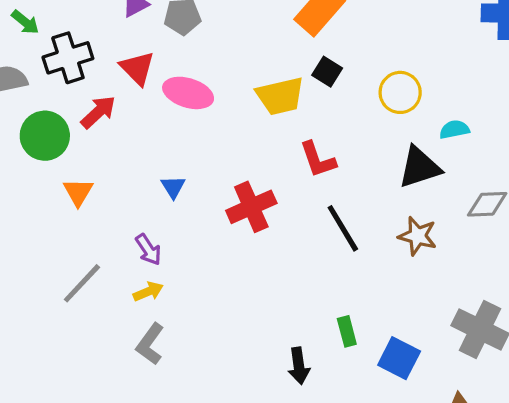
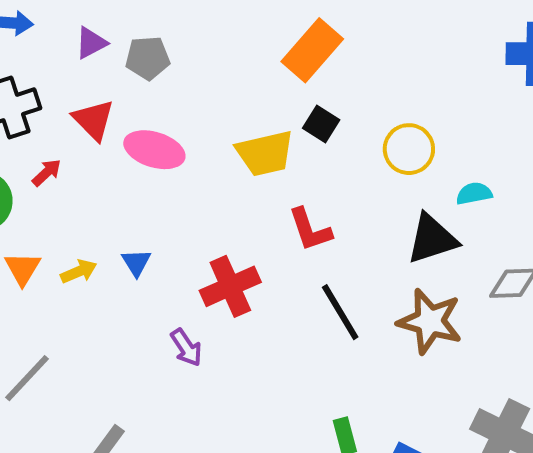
red arrow: (98, 112) -> (47, 173), size x0.7
brown star: (418, 236) -> (430, 321), size x1.4
purple arrow: (148, 250) -> (186, 348), moved
yellow arrow: (148, 292) -> (79, 271), moved

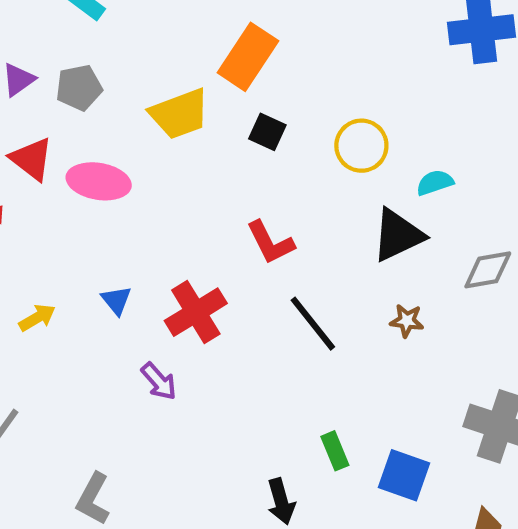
yellow trapezoid: (265, 153) -> (179, 114), moved
blue triangle: (136, 263) -> (116, 300), moved
brown star: (430, 321) -> (407, 321), size x0.5

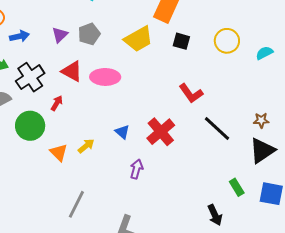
black triangle: (398, 235) -> (262, 151), moved
purple arrow: (159, 381) -> (136, 169), moved, turned -114

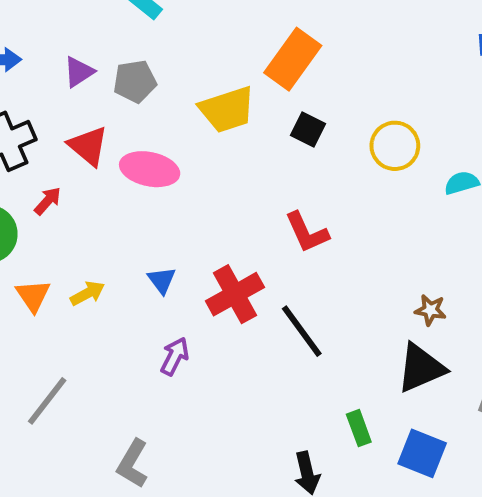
black line: (217, 129) -> (302, 331), moved

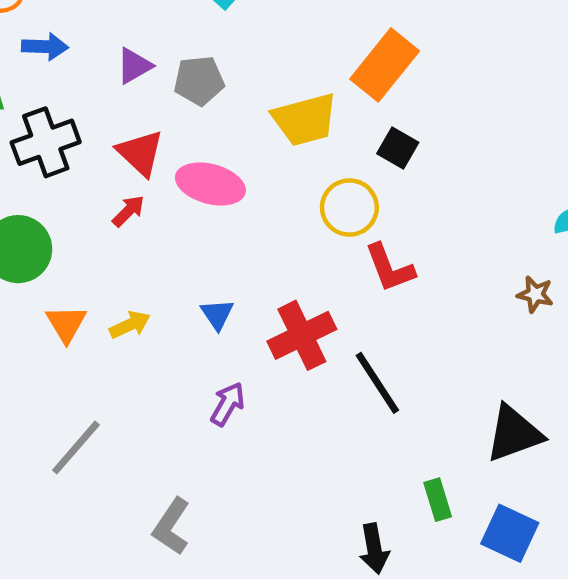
yellow circle: (395, 146) -> (349, 208), moved
red arrow: (48, 201) -> (128, 211), moved
brown star: (430, 310) -> (535, 294), moved

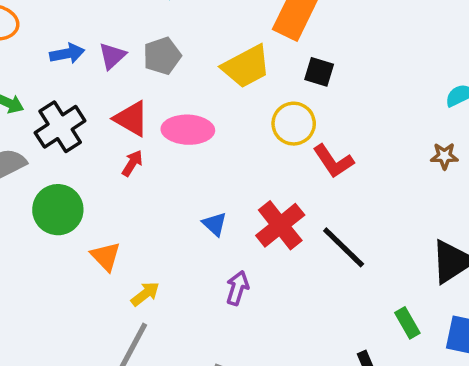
blue arrow: (45, 47) -> (67, 54), moved
yellow arrow: (130, 325) -> (145, 294), moved

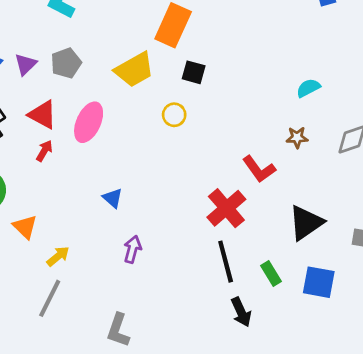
yellow circle: (294, 124) -> (174, 115), size x0.7
pink ellipse: (188, 130) -> (89, 122), turned -66
red L-shape: (333, 161) -> (259, 169), moved
red cross: (280, 225) -> (226, 208), moved
black line: (344, 247) -> (226, 262), moved, turned 33

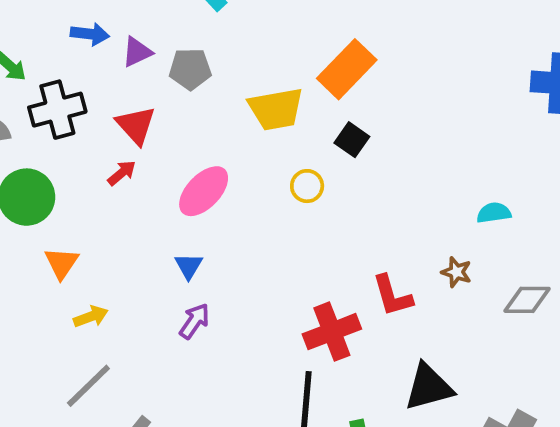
pink ellipse: (89, 122) -> (204, 191), moved
purple arrow: (132, 249) -> (194, 321), moved
gray line: (50, 298) -> (88, 386), moved

